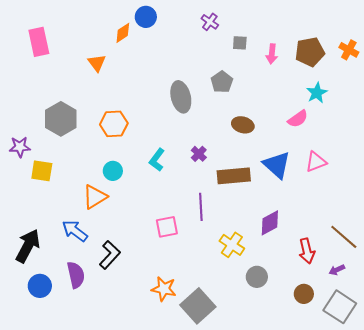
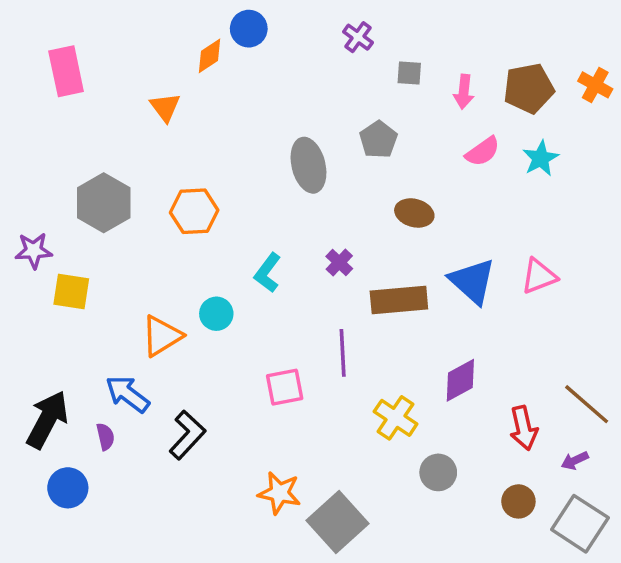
pink semicircle: (298, 119) -> (483, 152), moved
cyan circle: (113, 171) -> (216, 314), moved
purple semicircle: (76, 275) -> (105, 437), moved, size x0.6

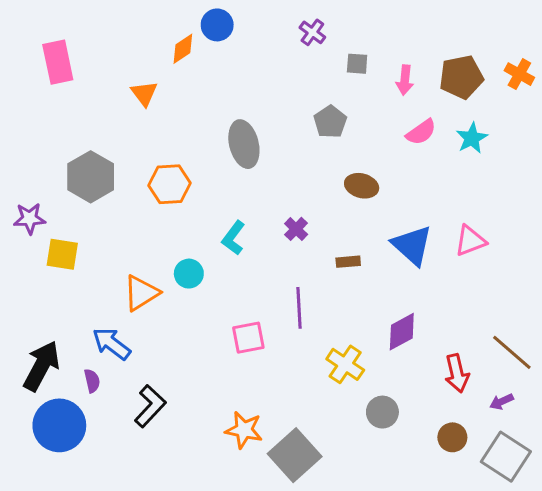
gray ellipse: (308, 165) -> (244, 144), moved
brown rectangle: (399, 300) -> (348, 262), size x0.5
black L-shape: (187, 435) -> (150, 406), moved
blue circle: (68, 488) -> (59, 425), size x1.5

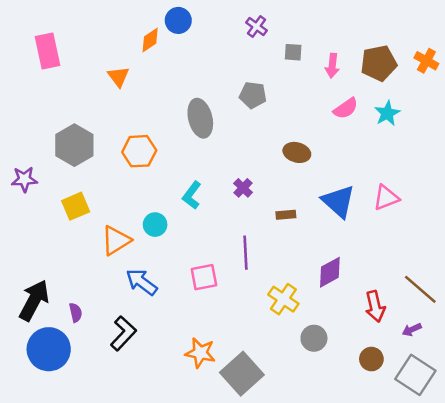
gray pentagon: (330, 122) -> (253, 95), moved, turned -30
yellow square: (62, 254) -> (76, 206), moved, turned -32
blue arrow: (111, 344) -> (142, 282), moved

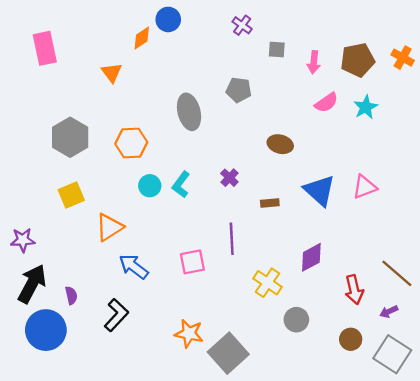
purple star: (24, 179) -> (23, 240), moved
cyan circle: (155, 225) -> (150, 186), moved

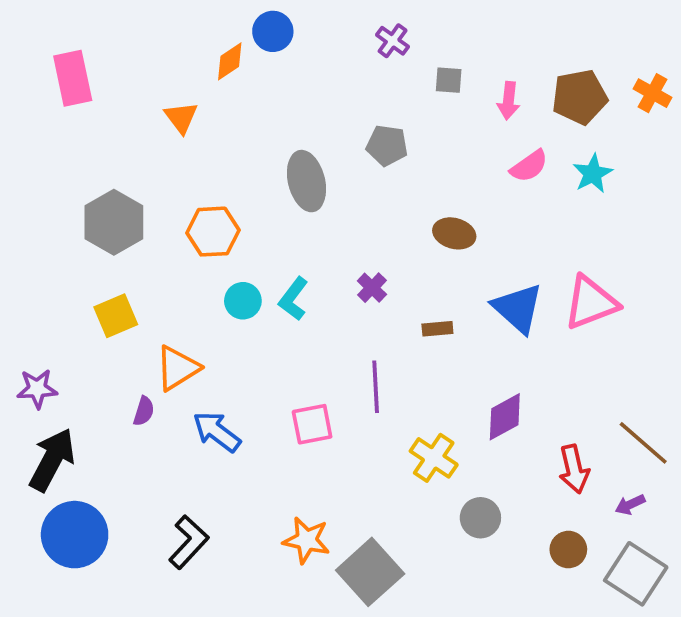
pink triangle: (365, 187) -> (591, 303), size x1.4
purple semicircle: (71, 295) -> (144, 411), moved, turned 30
black L-shape: (116, 315) -> (189, 542), moved

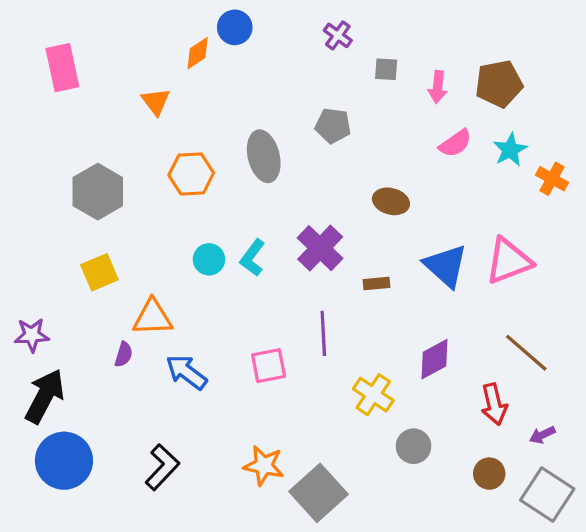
orange cross: (653, 93) -> (552, 179), moved
orange hexagon: (213, 232) -> (191, 174), moved
purple cross: (372, 288) -> (320, 248), size x1.8
orange triangle: (177, 368) -> (153, 317), turned 30
brown line: (643, 443) -> (526, 353), moved

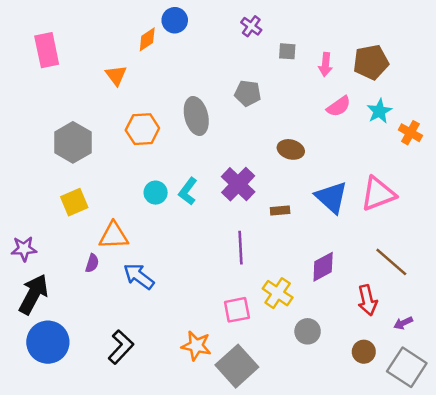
pink square: (269, 366) -> (237, 310), moved

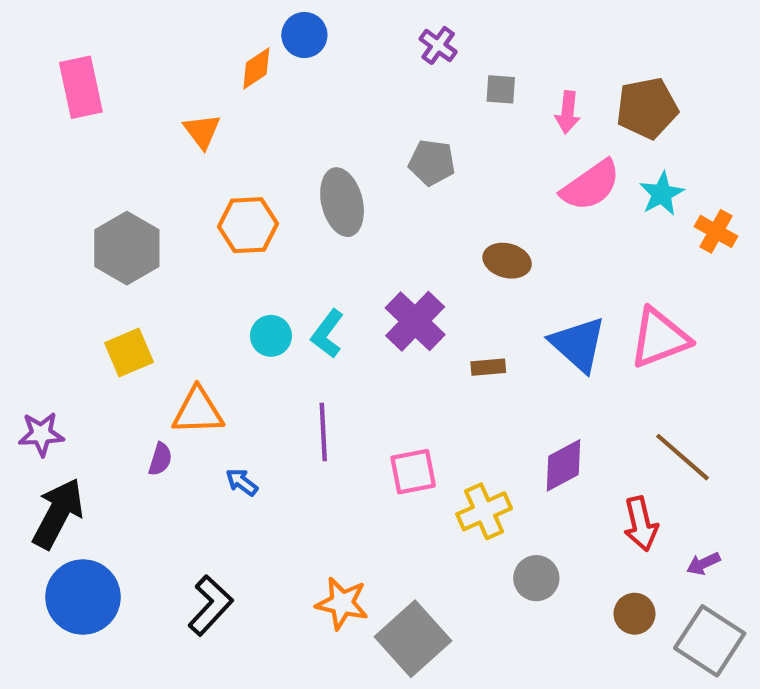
pink semicircle: (339, 106) -> (591, 185), size x1.4
purple line: (241, 248) -> (323, 432), moved
blue arrow: (139, 276) -> (242, 482), size x0.6
yellow cross: (278, 293) -> (484, 511), turned 32
pink square: (237, 310) -> (413, 472), moved

